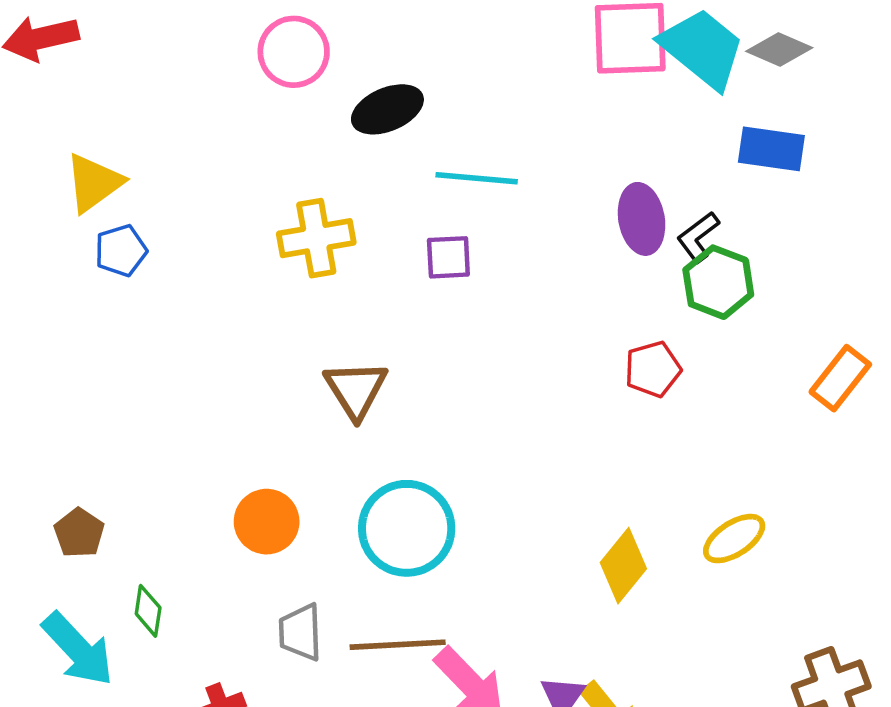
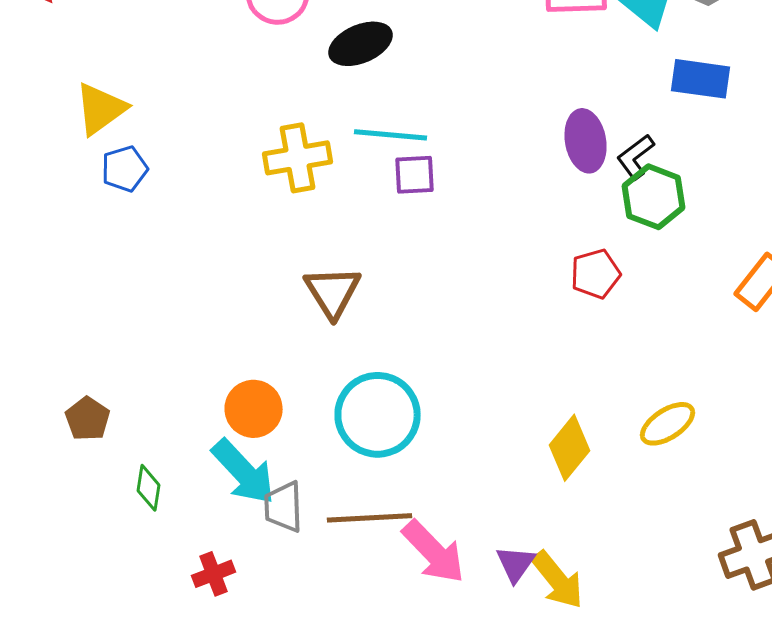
cyan line: (477, 178) -> (391, 135), moved
cyan arrow: (78, 649) -> (244, 472), moved

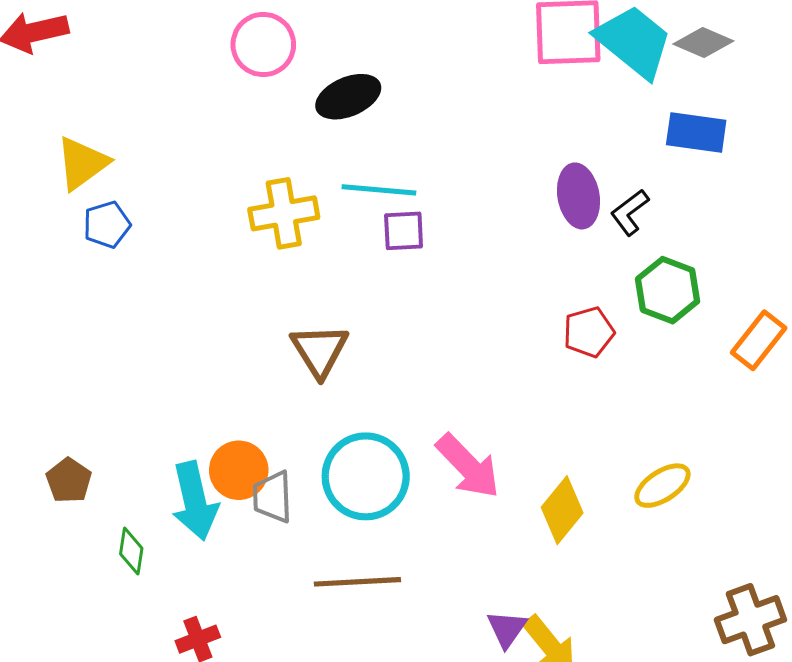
green hexagon: (654, 197) -> (668, 290), moved
cyan arrow: (244, 472) -> (195, 501), moved, turned 30
gray trapezoid: (284, 507) -> (273, 497), moved
pink arrow: (434, 552) -> (468, 466), moved

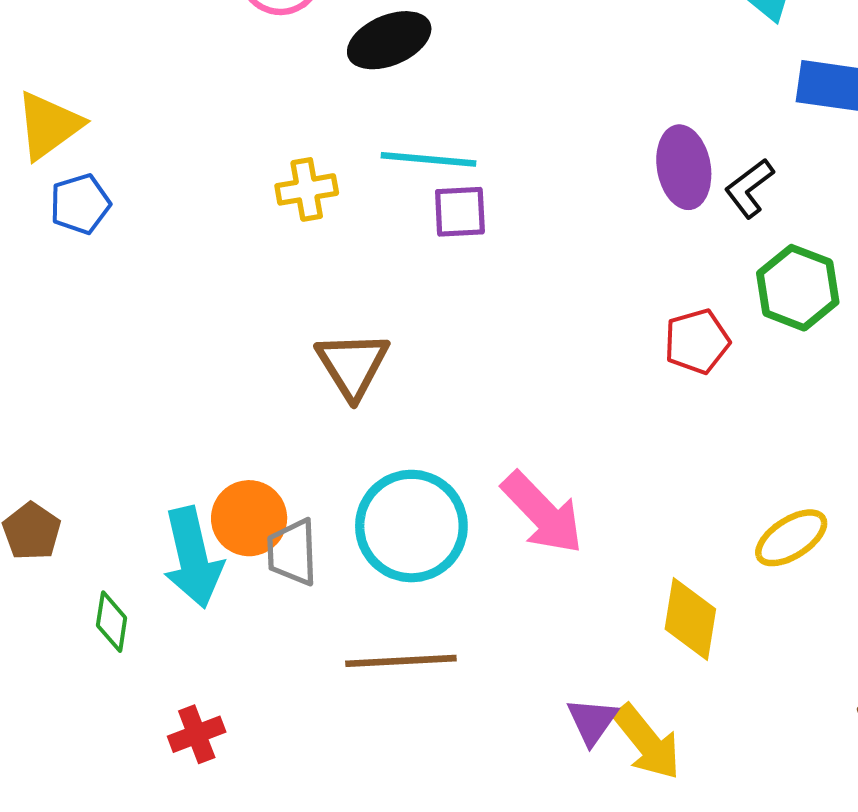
yellow cross: (284, 213) -> (307, 189), size x0.7
yellow diamond: (562, 510) -> (690, 619), moved, turned -30

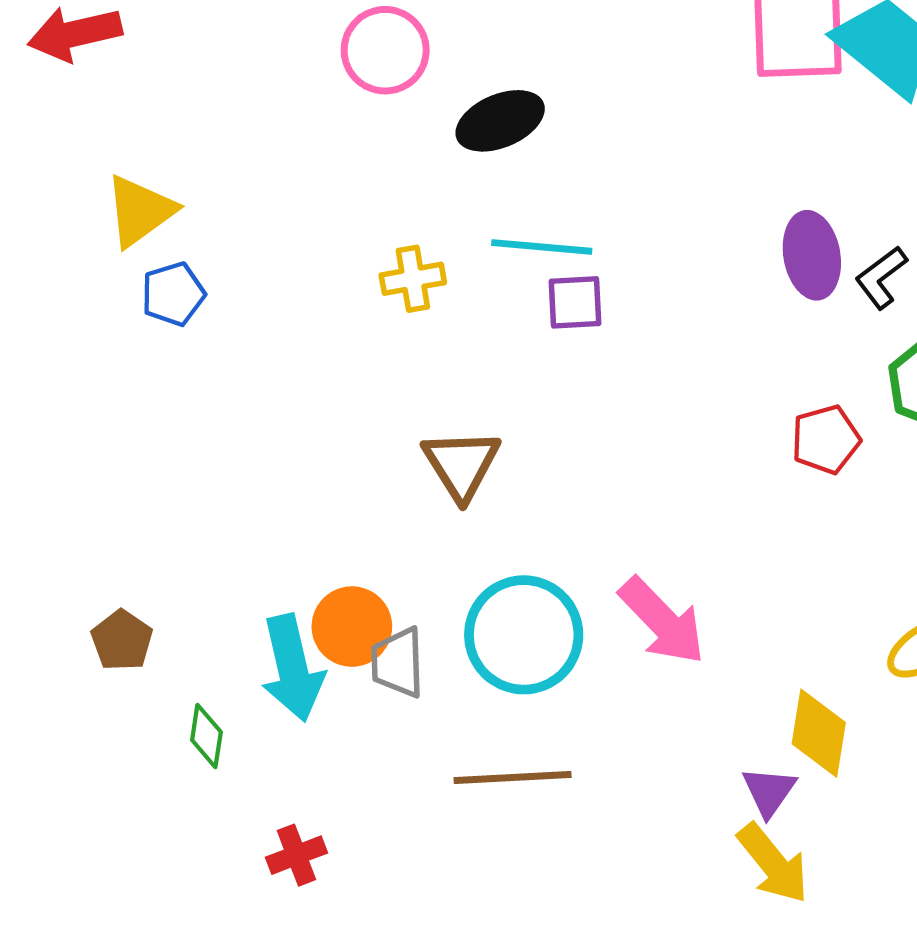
purple triangle: (592, 721) -> (769, 791), moved

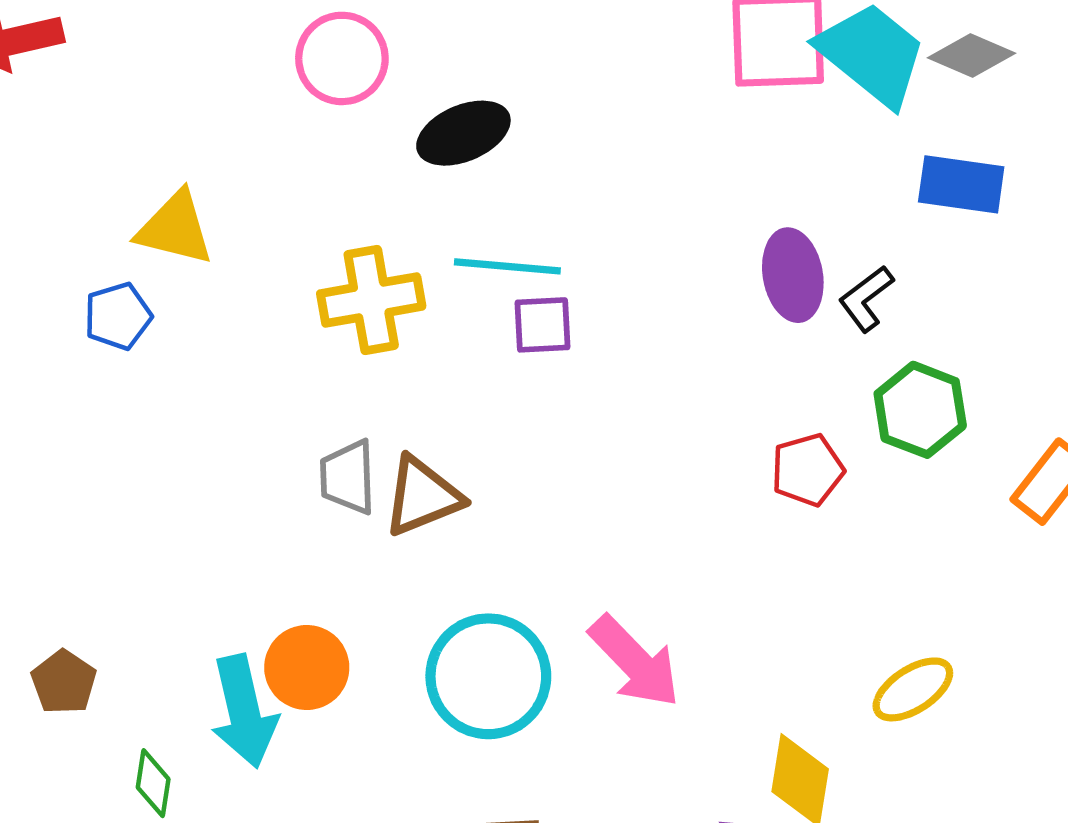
yellow triangle: (140, 211) -> (175, 228), moved, turned 50
yellow cross: (413, 279) -> (371, 300), size x1.5
brown triangle: (461, 464) -> (422, 496), turned 40
gray trapezoid: (398, 663) -> (348, 477), moved

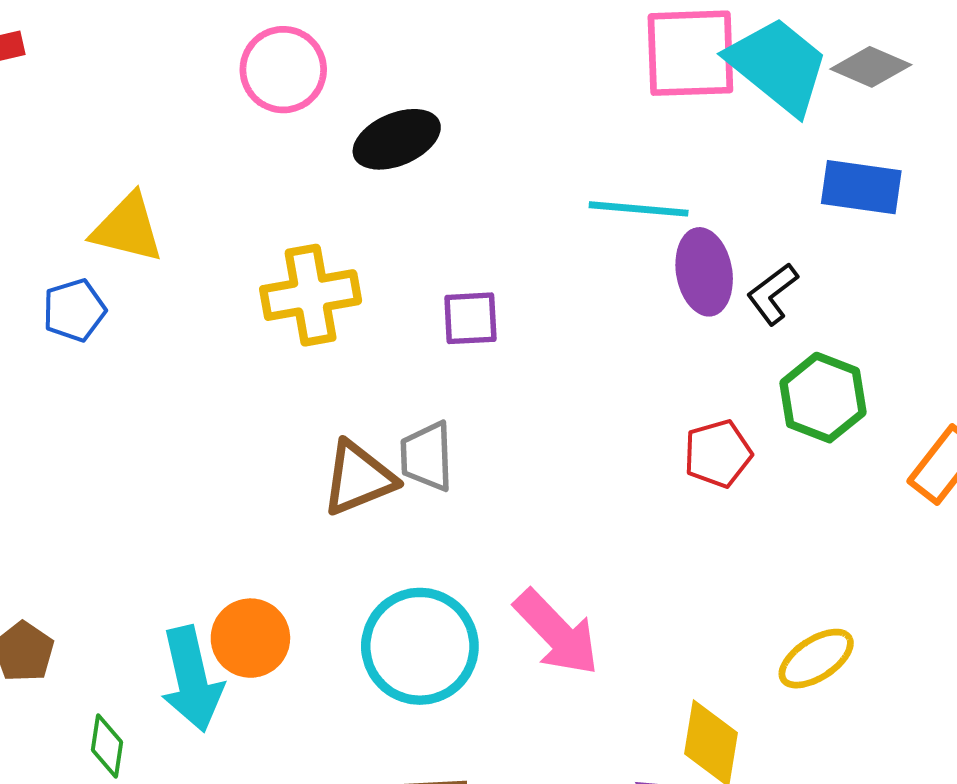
cyan line: (507, 266) -> (639, 209), moved
gray trapezoid: (348, 477) -> (427, 456), moved

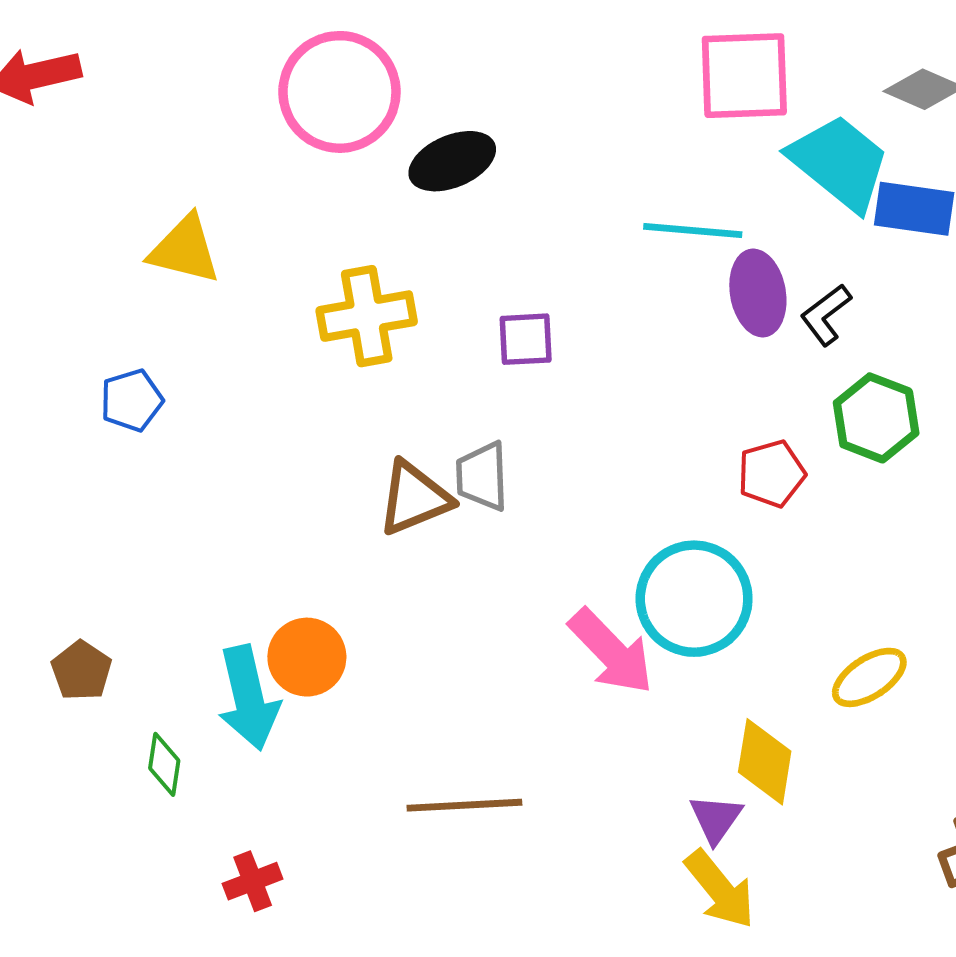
cyan trapezoid: (778, 66) -> (839, 163), moved
pink circle: (283, 70) -> (339, 92), size x1.4
blue pentagon: (74, 310) -> (132, 400), moved
cyan circle: (420, 646) -> (694, 599), moved

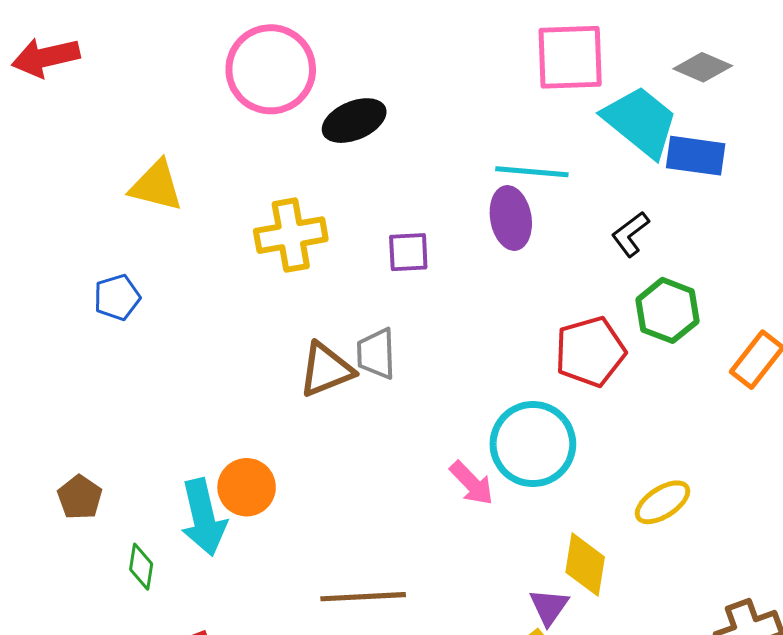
purple ellipse: (758, 293) -> (511, 218), moved
red pentagon: (771, 474) -> (590, 352), size x1.4
pink arrow: (611, 652) -> (472, 483), size x0.7

